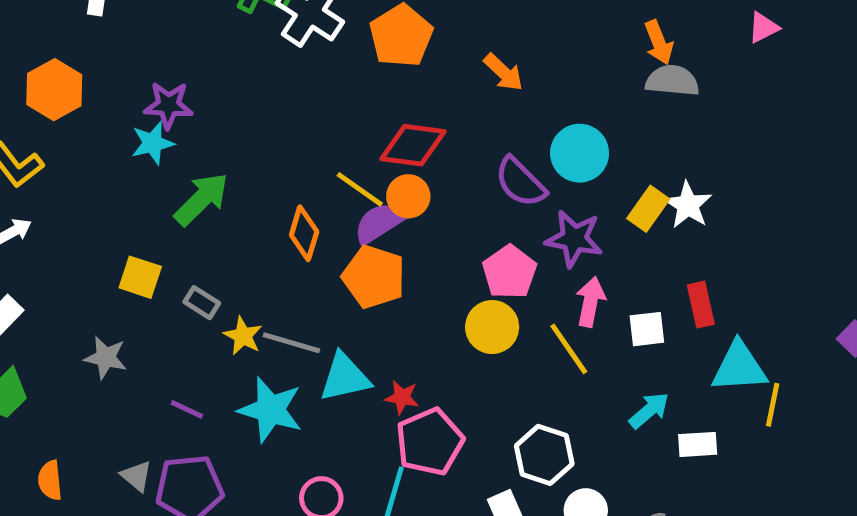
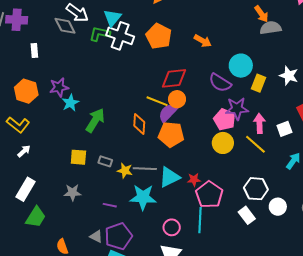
purple star: (168, 105) -> (59, 87), moved
yellow rectangle: (648, 209) -> (259, 83), moved
purple star: (574, 239) -> (237, 109), moved

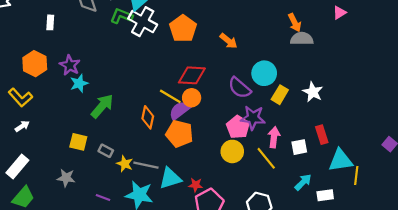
purple star: (59, 87) -> (70, 65), turned 30

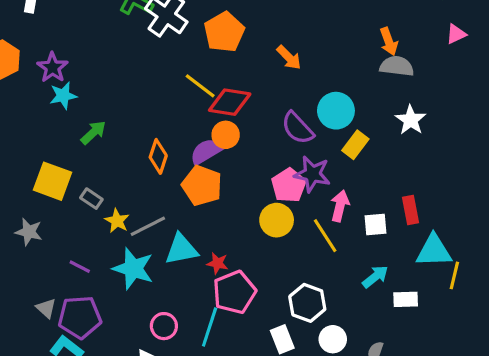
white star: (313, 92) -> (411, 120), moved
yellow line: (170, 96) -> (200, 86), moved
green arrow: (102, 106) -> (93, 133), size x0.7
yellow square: (78, 142) -> (53, 181), size x1.4
gray line: (146, 165) -> (148, 226), turned -45

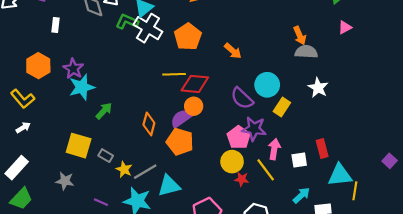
yellow line: (200, 86) -> (174, 74), turned -35
cyan star: (63, 96) -> (82, 87), size x1.4
red star: (218, 263) -> (242, 179), moved

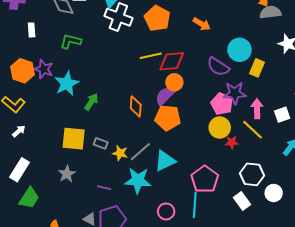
green L-shape: (127, 22) -> (71, 41), moved
purple star: (73, 69) -> (44, 69), moved
gray star: (65, 181) -> (67, 174), turned -30

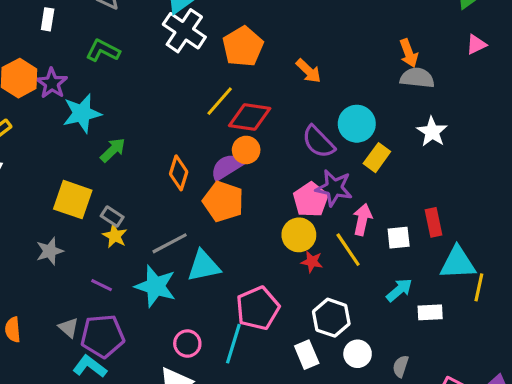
yellow line: (151, 56) -> (220, 101), turned -50
yellow star: (120, 153) -> (115, 236), moved

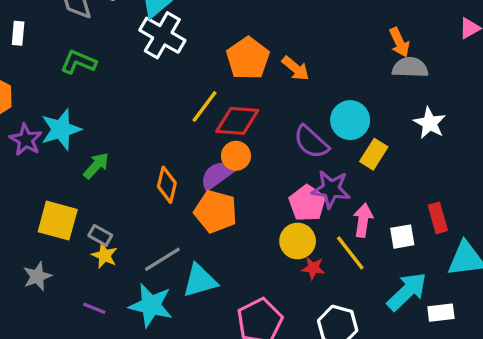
orange pentagon: (243, 47) -> (248, 58), moved
purple star: (52, 83) -> (26, 140), moved
cyan arrow: (399, 290) -> (407, 291), size x1.5

